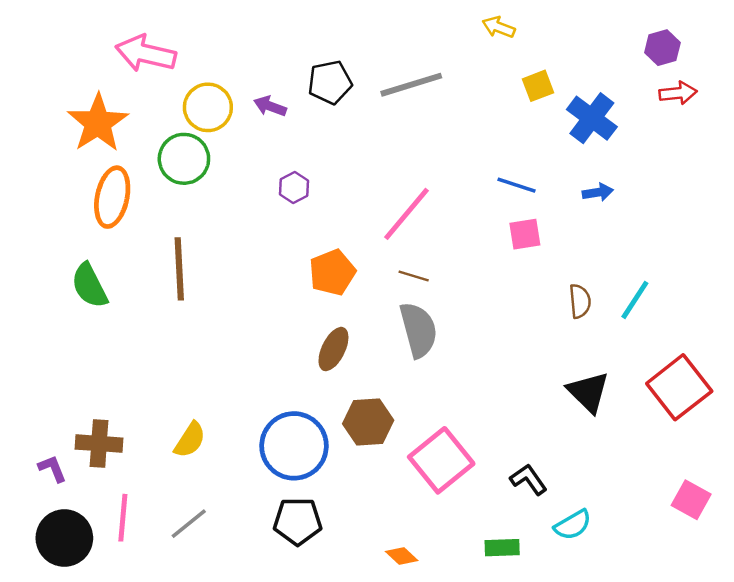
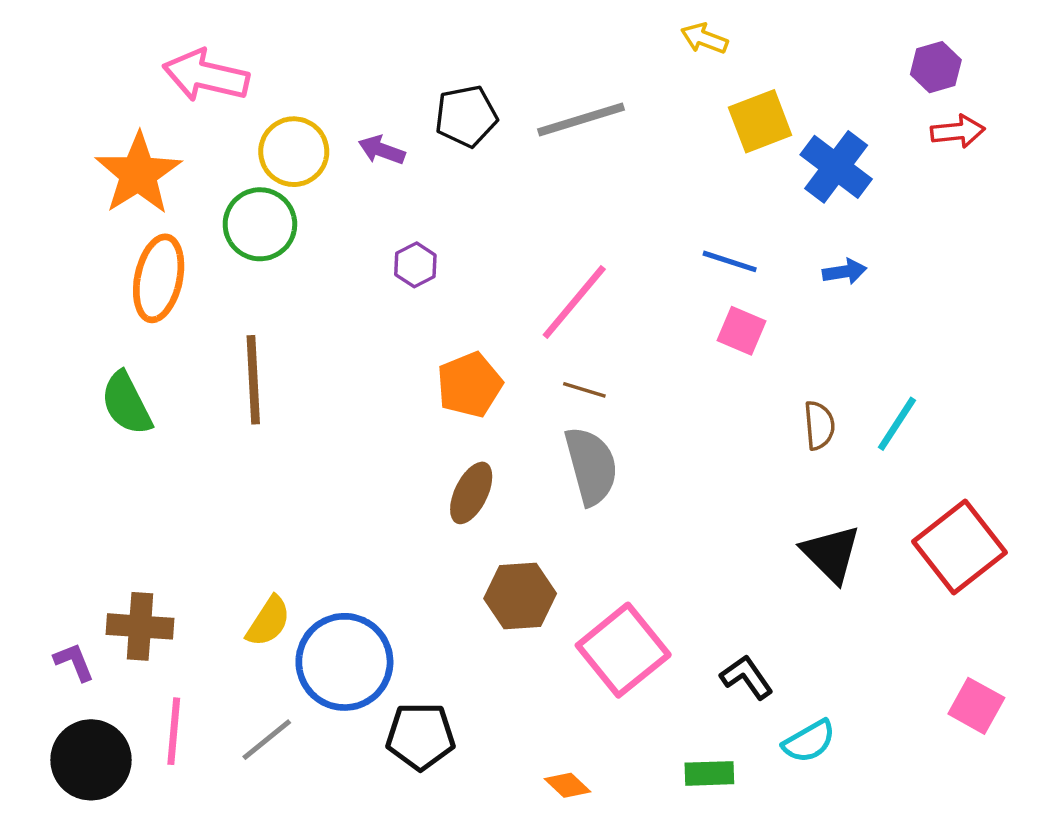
yellow square: (538, 86) -> (760, 121), size x1.4
pink square: (525, 234) -> (741, 331), turned 32
blue circle: (294, 446) -> (344, 662), moved

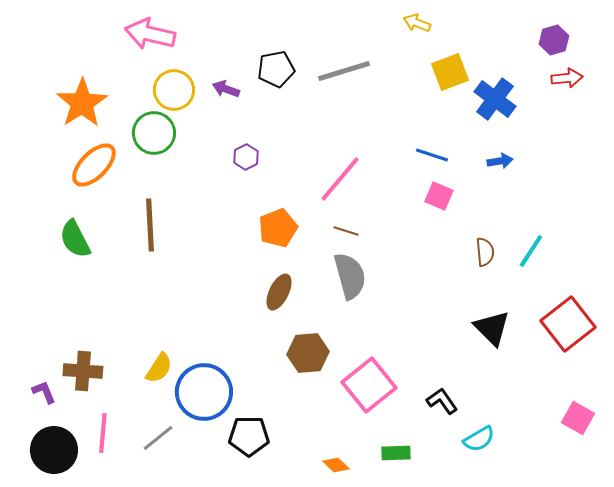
pink arrow: (206, 76) -> (150, 34), moved
orange ellipse: (159, 278) -> (94, 165), turned 33
green rectangle: (709, 773) -> (396, 453), moved

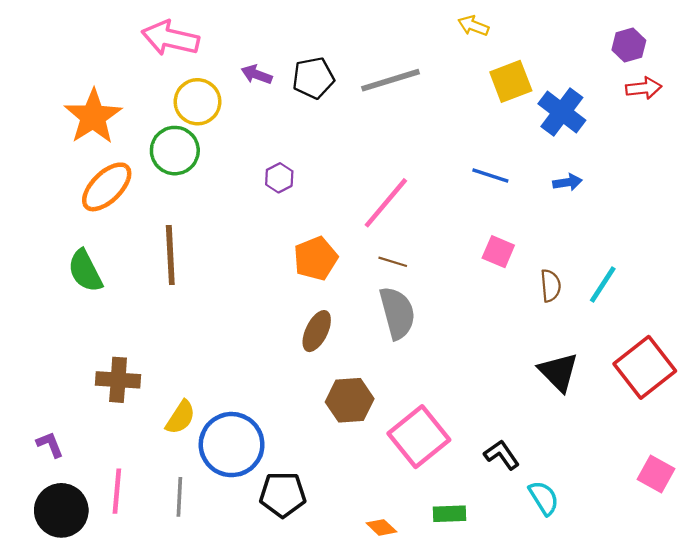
purple arrow: (226, 89) -> (257, 75), moved
pink square: (439, 196) -> (498, 252), moved
brown cross: (83, 371) -> (118, 380), moved
gray line: (158, 438) -> (179, 497), turned -48
cyan semicircle: (479, 439) -> (544, 498), turned -92

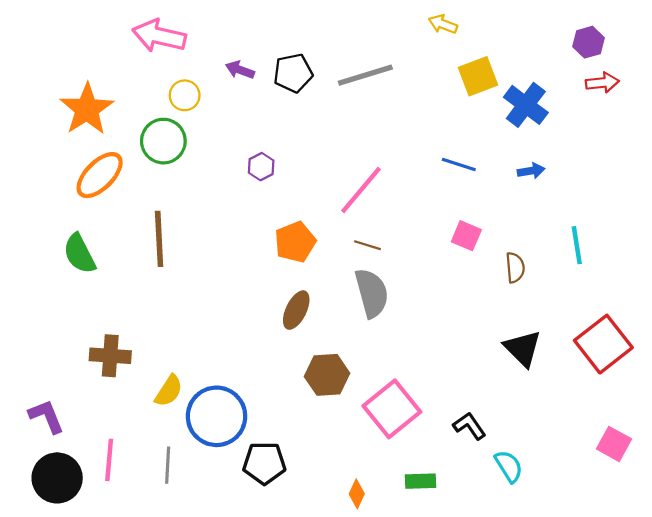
yellow circle: (198, 102) -> (185, 95), size x0.7
cyan line: (603, 285) -> (577, 245), moved, turned -42
purple L-shape: (50, 445) -> (46, 416), size x1.4
orange diamond: (381, 527) -> (357, 494), turned 72

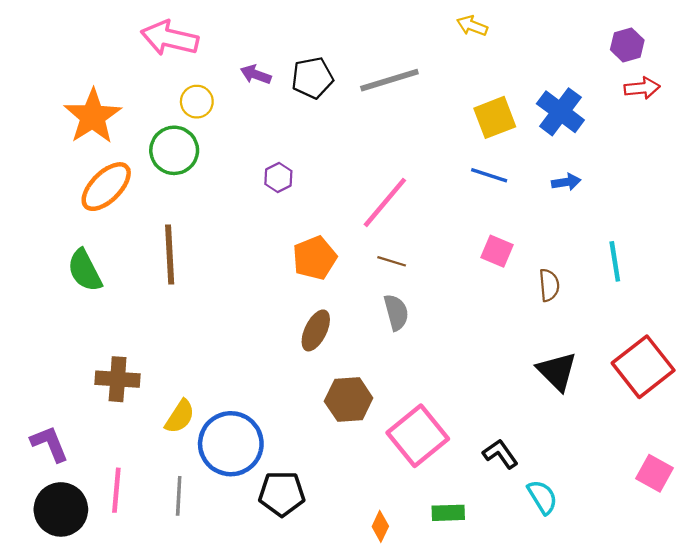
yellow square: (478, 76) -> (495, 117), moved
gray semicircle: (372, 293) -> (396, 312), size x0.7

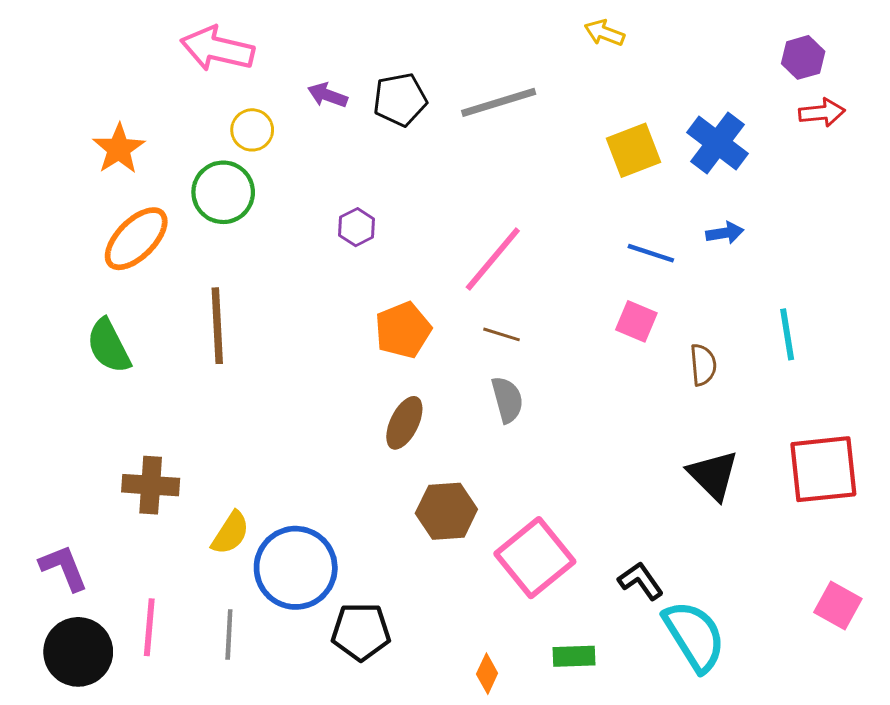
orange star: (93, 116) -> (119, 149), size x0.7
blue line: (489, 175) -> (651, 253), moved
red square: (643, 367) -> (823, 469), turned 32
cyan semicircle: (542, 497) -> (694, 636), size x1.6

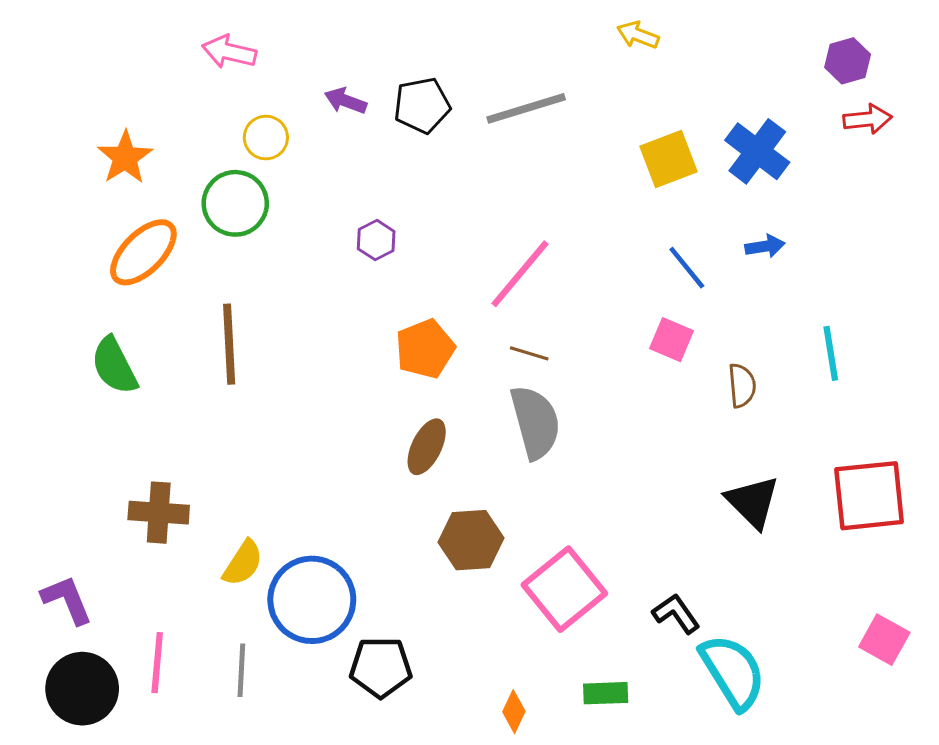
pink arrow: (217, 49) -> (229, 52), size x0.7
blue line: (651, 253) -> (687, 268), turned 33
gray semicircle: (507, 400) -> (535, 422), size x1.5

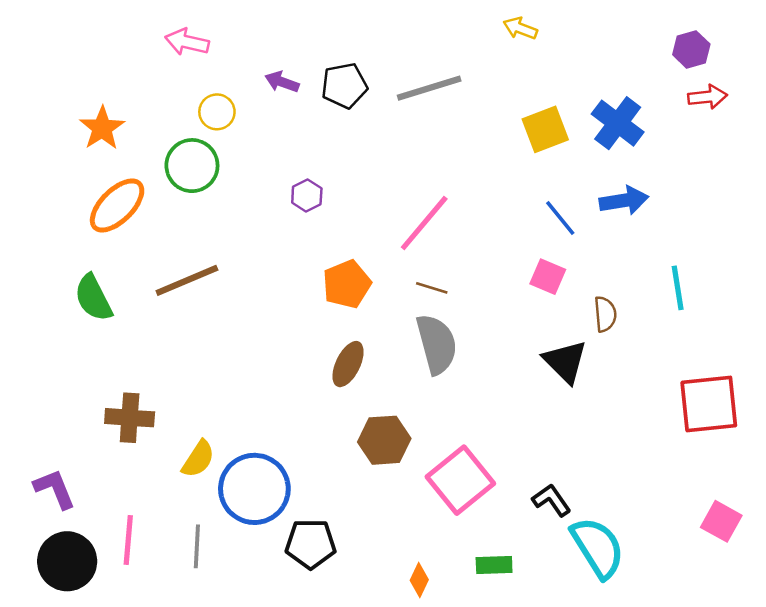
blue arrow: (765, 246) -> (624, 201), size x1.5
brown line: (229, 344) -> (187, 280), turned 70
black triangle: (753, 502) -> (565, 362), moved

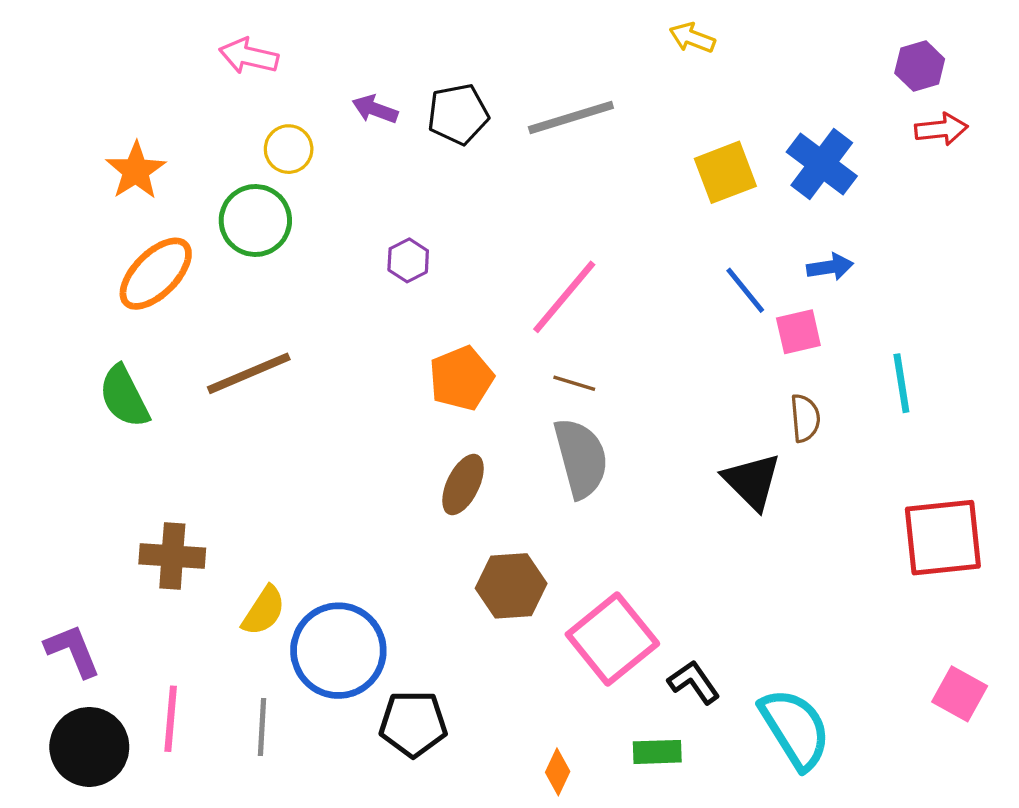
blue arrow: (624, 201) -> (830, 267), size x0.7
pink square: (548, 277) -> (798, 332), moved, turned -36
black L-shape: (552, 500) -> (694, 682), moved

